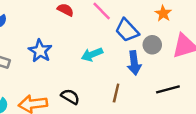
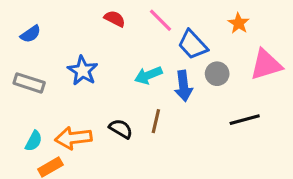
gray circle: (152, 45) -> (217, 74), moved
blue arrow: (134, 63) -> (183, 86), moved
brown line: (116, 93) -> (156, 121), moved

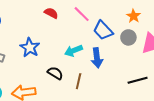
gray circle: (217, 74) -> (128, 37), moved
black semicircle: (121, 129) -> (55, 73), moved

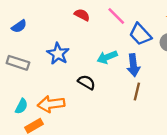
brown line: (79, 81) -> (137, 91), moved

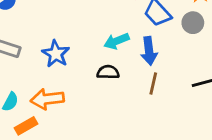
blue star: (58, 54) -> (56, 54), moved
black semicircle: (87, 82) -> (108, 72), moved, turned -30

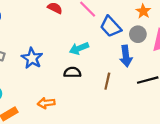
blue arrow: (149, 51) -> (126, 56), moved
orange arrow: (47, 99) -> (46, 103), moved, size x0.7

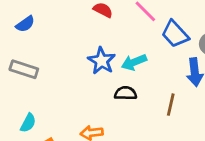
blue star: (32, 58) -> (102, 61), moved

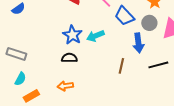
gray rectangle: (24, 69) -> (16, 54), moved
black semicircle: (126, 93) -> (69, 58), moved

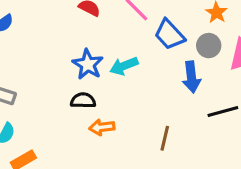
brown line: (121, 66) -> (165, 138), moved
orange arrow: (65, 86) -> (102, 127), moved

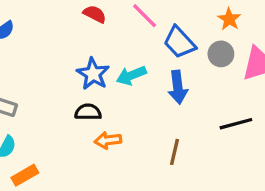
blue arrow: (191, 77) -> (178, 87), moved

